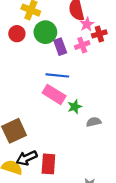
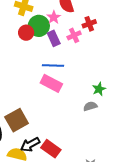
pink star: (87, 24) -> (54, 17), moved
red circle: (17, 34) -> (26, 33), moved
green star: (75, 107) -> (99, 89), moved
red rectangle: (48, 164) -> (51, 149), turned -54

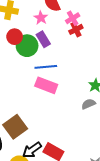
red cross: (89, 24) -> (76, 29), moved
green circle: (39, 26) -> (27, 46), moved
pink cross: (74, 35) -> (73, 18), moved

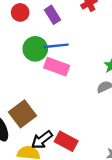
green circle: (27, 46) -> (35, 49), moved

